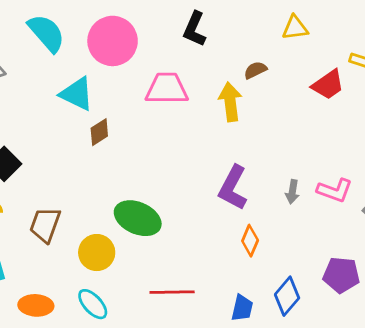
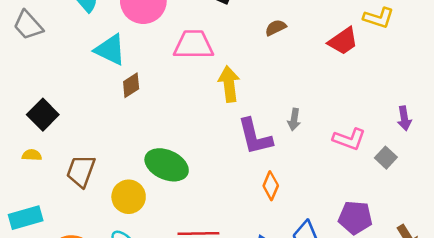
yellow arrow: (230, 102) -> (229, 84), moved
purple L-shape: (233, 188) -> (255, 137), turned -42
gray arrow: (292, 192) -> (294, 120), moved

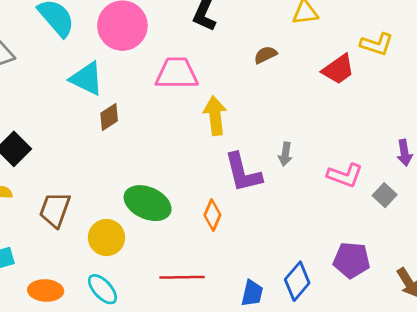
orange diamond: (271, 186) -> (212, 215), moved

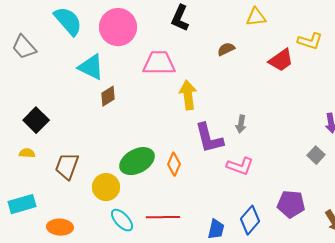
pink L-shape: (345, 175) -> (240, 166), moved
green ellipse: (148, 203) -> (137, 161), turned -52
orange diamond: (212, 215) -> (174, 164), moved
cyan ellipse: (103, 289) -> (122, 220), moved

